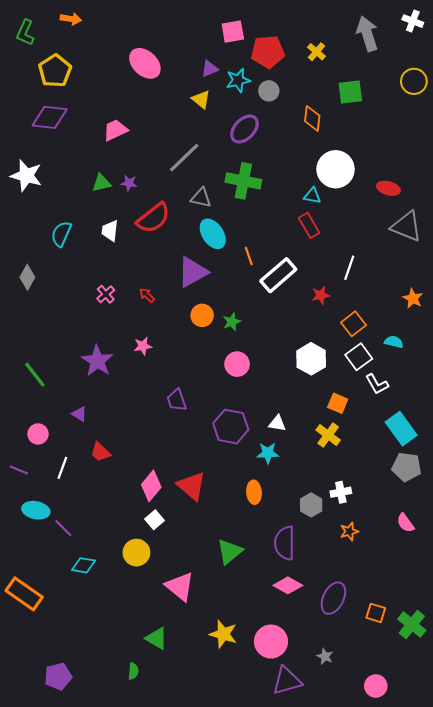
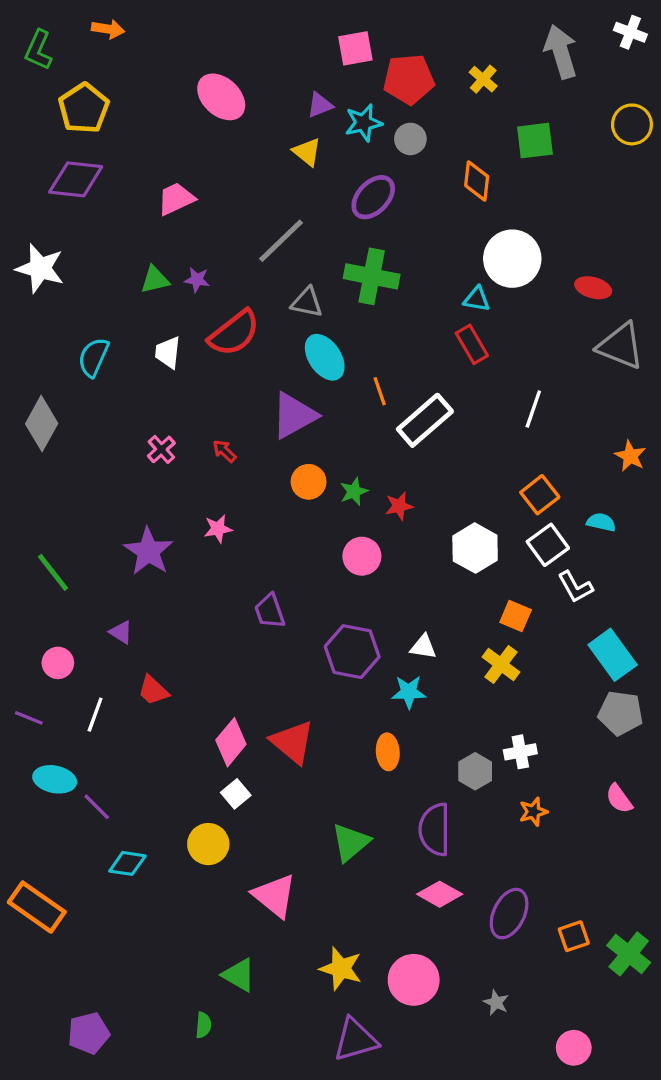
gray diamond: (27, 277) -> (42, 424), size x1.4
red star: (321, 295) -> (399, 506), moved
orange square: (376, 613) -> (574, 936), turned -36
purple triangle: (287, 681) -> (355, 1040), moved

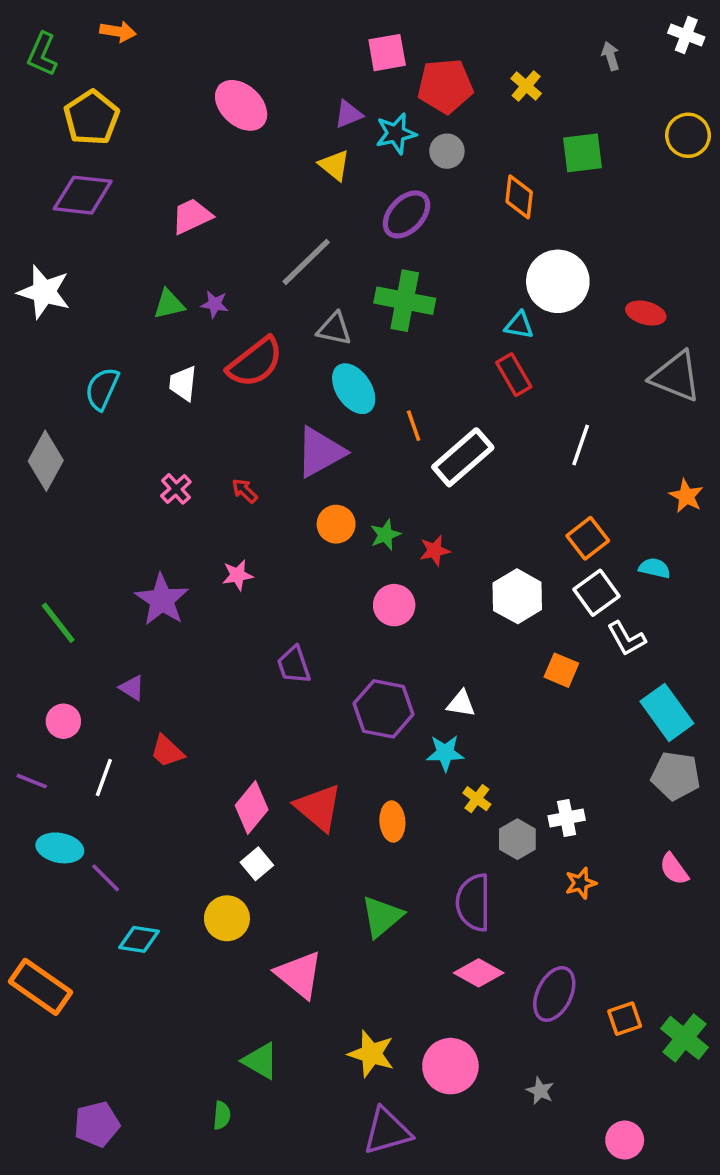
gray arrow: (561, 52) -> (611, 56), size x0.5
yellow cross: (501, 665) -> (477, 799), moved, size x0.7
orange ellipse: (388, 752) -> (392, 822), moved

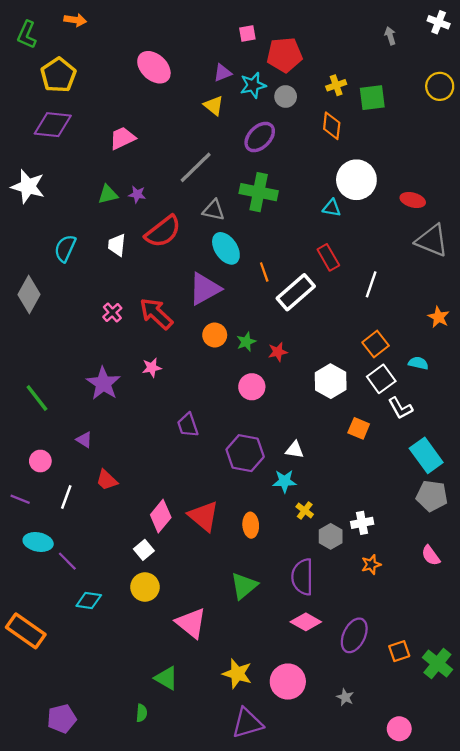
pink square: (387, 53) -> (247, 34), size x0.7
yellow cross: (526, 86) -> (336, 85), moved, turned 30
red rectangle: (514, 375) -> (328, 257), moved
red arrow: (245, 491) -> (156, 314), size x2.0
white square: (257, 864) -> (144, 550), moved

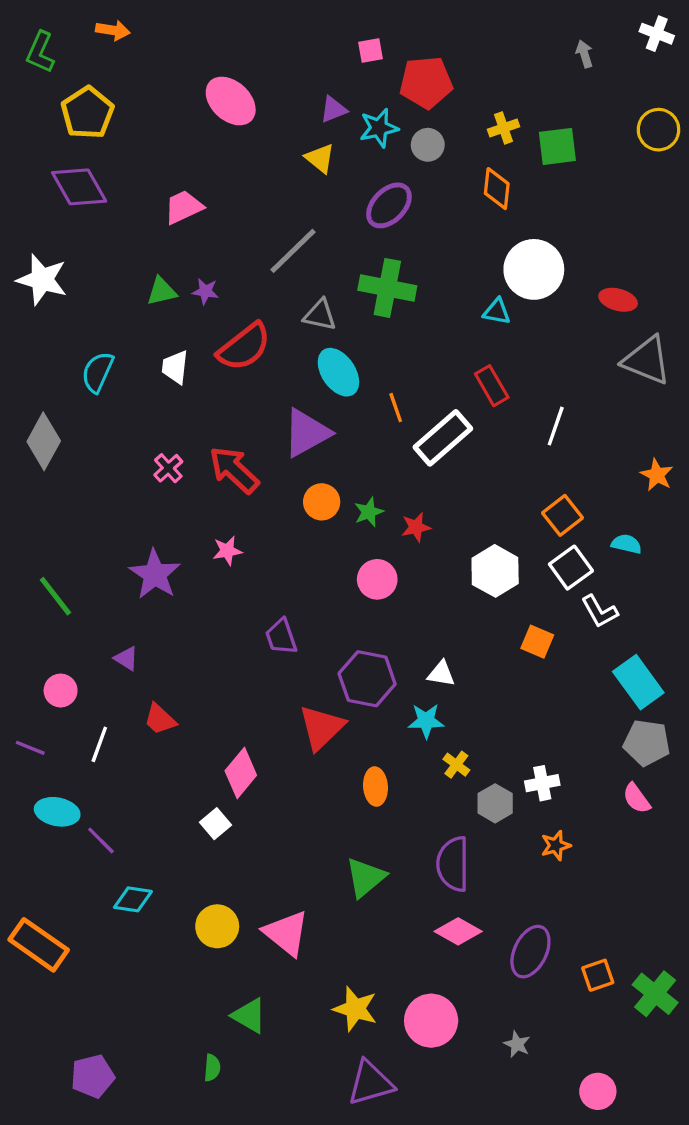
purple diamond: (53, 125) -> (79, 187), turned 54
red triangle: (203, 516) -> (322, 728), moved, turned 36
pink semicircle: (431, 556) -> (637, 798), moved
yellow circle: (145, 587) -> (217, 926), moved

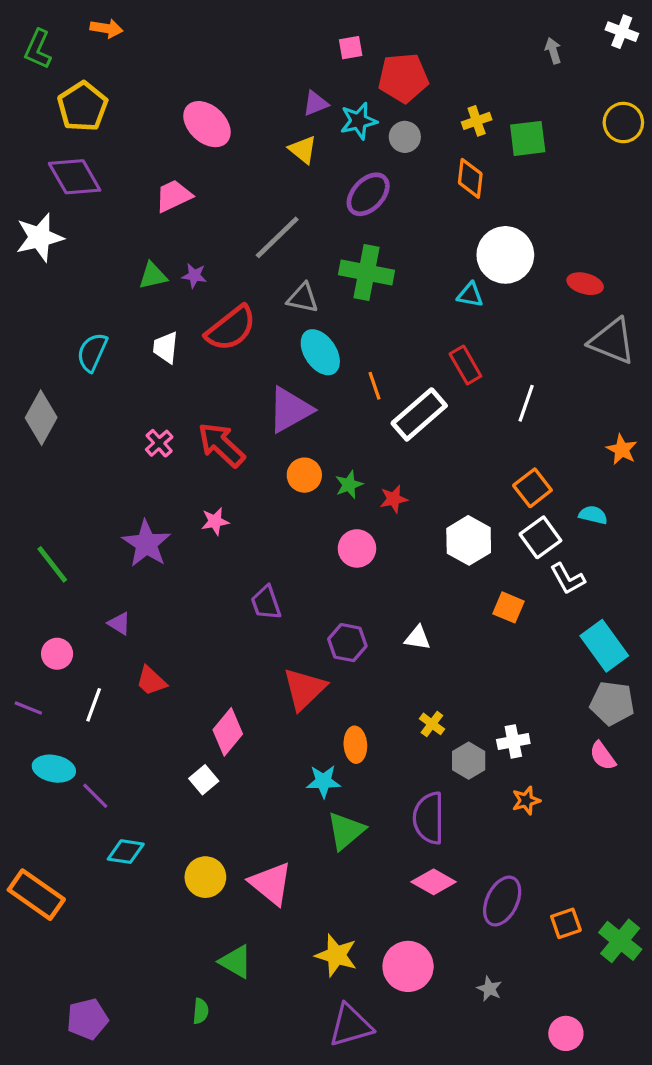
pink ellipse: (231, 101) -> (207, 124), moved
white star: (42, 280) -> (40, 237), moved, turned -30
purple hexagon: (367, 679) -> (347, 643), size x0.7
cyan star: (426, 721) -> (323, 781), moved

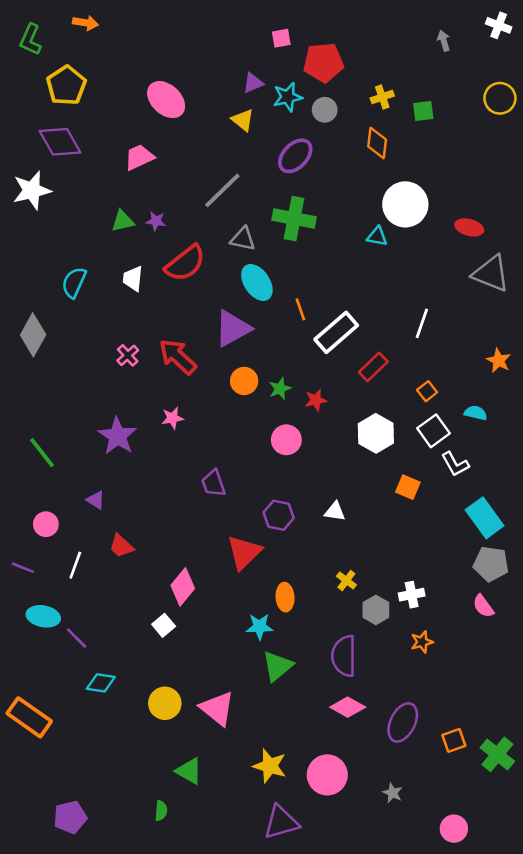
green square: (528, 138) -> (423, 111), size x0.7
red rectangle: (465, 365) -> (373, 367), moved, turned 76
orange square: (532, 488) -> (427, 391), size x0.7

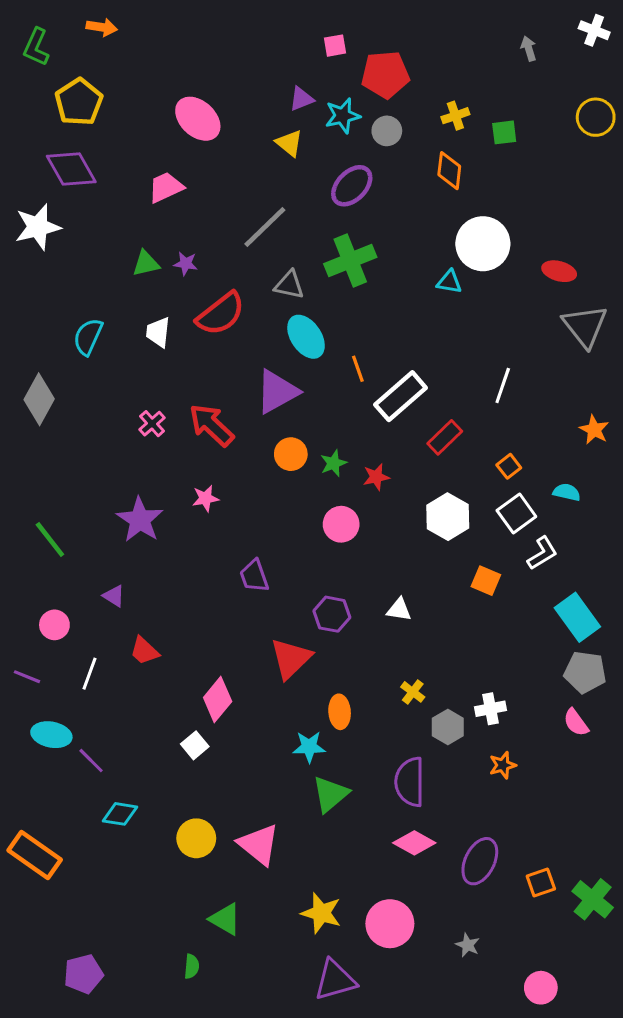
green cross: (294, 219) -> (350, 260), turned -33
gray triangle: (491, 274) -> (585, 326), turned 30
white L-shape: (455, 464) -> (542, 553), turned -92

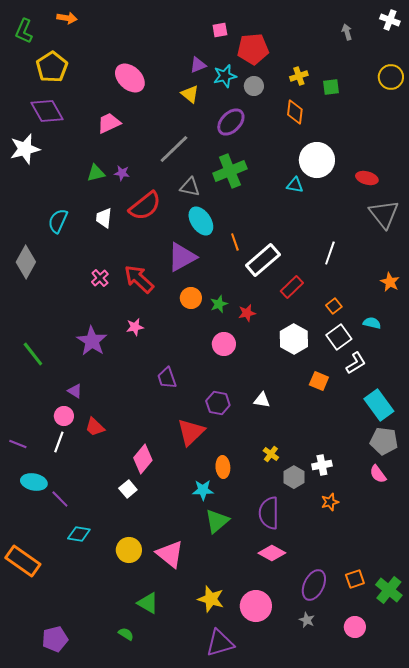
pink circle: (54, 625) -> (64, 416), moved
purple ellipse: (480, 861) -> (314, 585), moved
green semicircle: (192, 966) -> (126, 634), turned -63
pink circle: (541, 988) -> (355, 627), moved

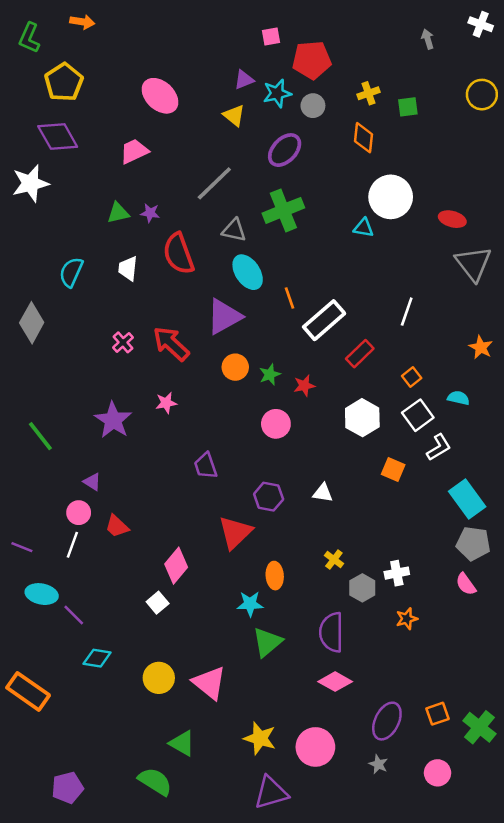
red semicircle: (145, 206) -> (179, 254), turned 108
green semicircle: (126, 634) -> (155, 781), size x1.8

